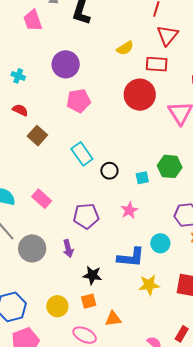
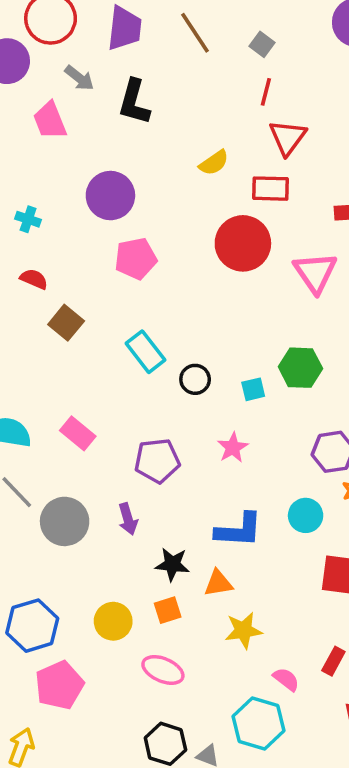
cyan circle: (160, 243) -> (306, 515), moved
yellow star: (149, 285) -> (243, 630), moved
orange triangle: (113, 319) -> (218, 583), moved

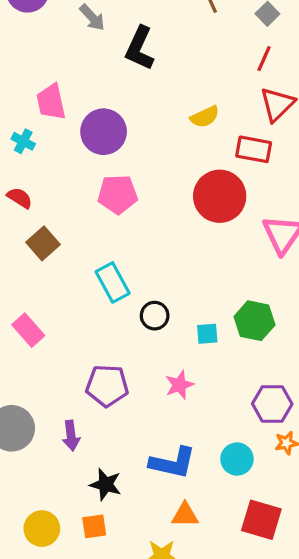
pink trapezoid: (50, 120) -> (51, 102), moved
pink rectangle: (78, 433) -> (28, 330), moved
orange triangle: (218, 583) -> (185, 515), moved

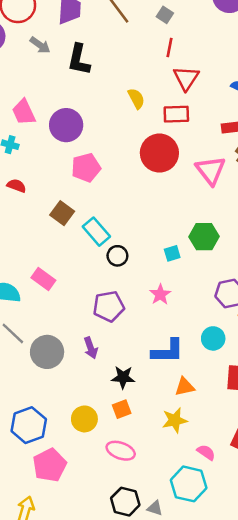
yellow semicircle: (205, 117) -> (136, 98), turned -80
brown square: (43, 243) -> (62, 213), moved
black circle: (155, 316) -> (117, 256), moved

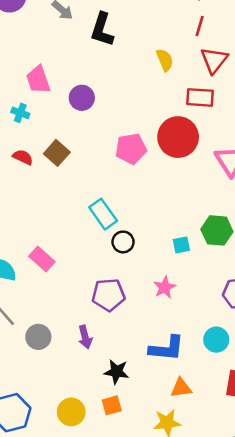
yellow semicircle: (136, 98) -> (165, 60), moved
purple circle: (66, 125) -> (82, 98), size x0.7
pink pentagon: (86, 168) -> (131, 149), moved
brown square: (62, 213) -> (57, 153), moved
gray circle: (47, 352) -> (38, 337), size x0.7

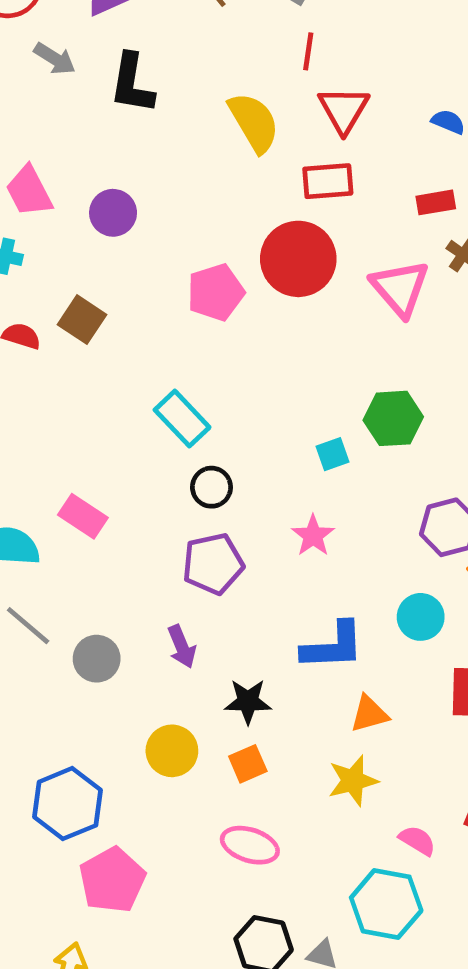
yellow semicircle: (165, 60) -> (254, 122), size x1.5
black circle: (123, 242) -> (211, 487), moved
yellow circle: (71, 412) -> (172, 751), moved

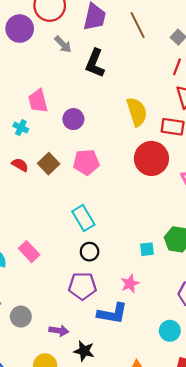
yellow semicircle: (254, 122) -> (137, 112), moved
pink pentagon: (216, 292) -> (86, 162), moved
blue L-shape: (333, 646) -> (112, 313), moved
purple arrow: (182, 647) -> (59, 331), moved, turned -72

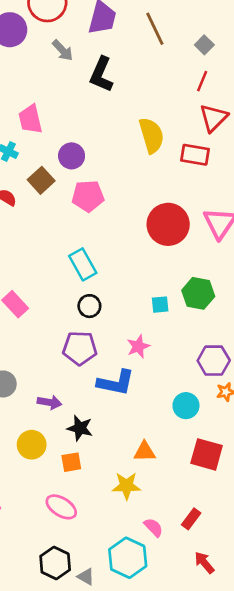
purple circle: (73, 119) -> (72, 156), moved
red circle: (151, 158) -> (168, 224), moved
brown square: (49, 164) -> (41, 180), moved

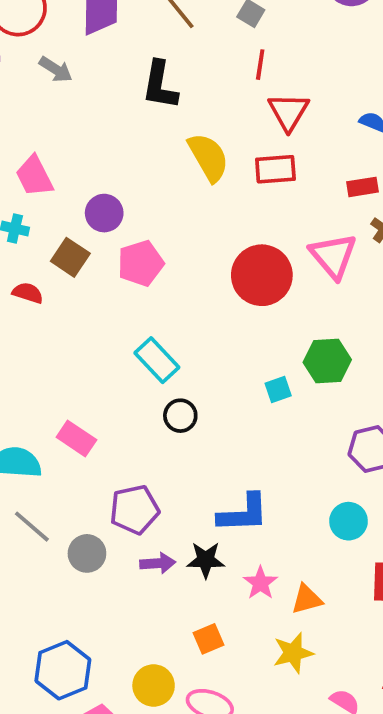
black L-shape: (101, 74) -> (160, 85), moved
pink star: (138, 346) -> (260, 583), moved
purple pentagon: (80, 348) -> (134, 510), moved
black star: (80, 428) -> (206, 560), moved
yellow circle: (32, 445) -> (154, 686), moved

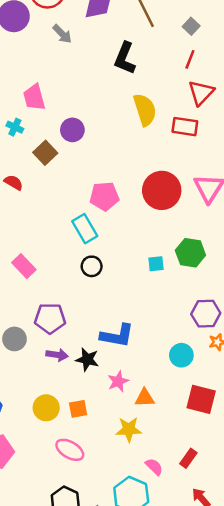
pink pentagon: (141, 263) -> (104, 196), moved
red semicircle: (28, 293) -> (14, 182), moved
yellow circle: (154, 686) -> (46, 408), moved

